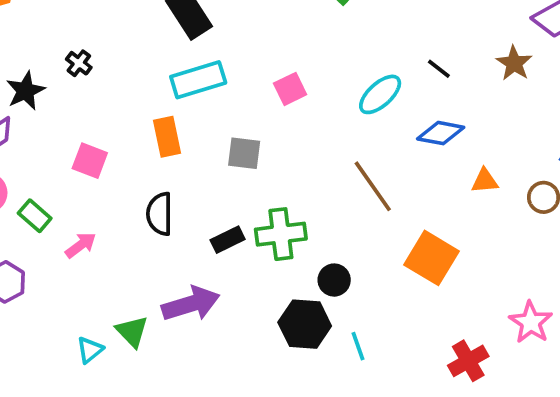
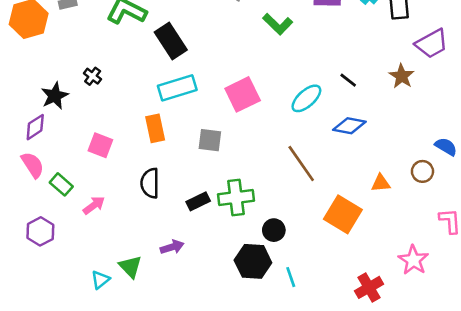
pink square: (290, 89) -> (243, 94), size x1.5
orange triangle: (485, 181) -> (381, 183), moved
purple arrow: (191, 304) -> (172, 247), size x0.6

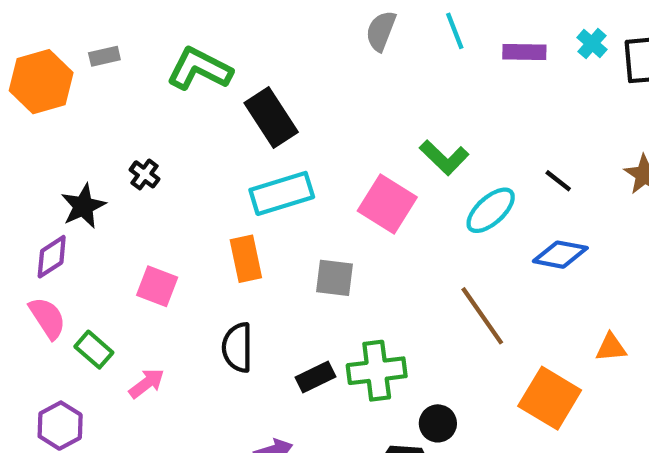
green L-shape: (278, 24) -> (444, 158), moved
pink square: (243, 94) -> (387, 204), turned -32

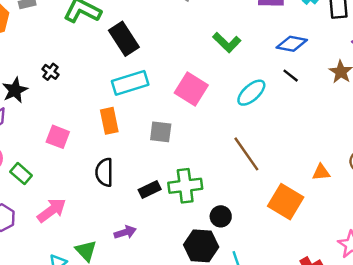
green L-shape: (444, 158) -> (227, 42), moved
blue diamond: (560, 255) -> (292, 44), moved
pink arrow: (147, 383) -> (52, 210), moved, size x1.4

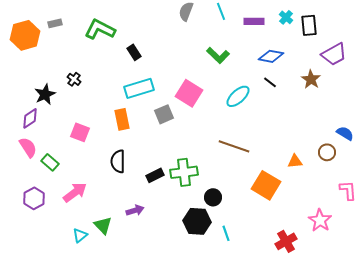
black rectangle: (124, 39) -> (134, 52), size x0.6
gray square: (161, 132) -> (164, 114), moved, turned -30
brown line: (246, 154) -> (234, 146), turned -36

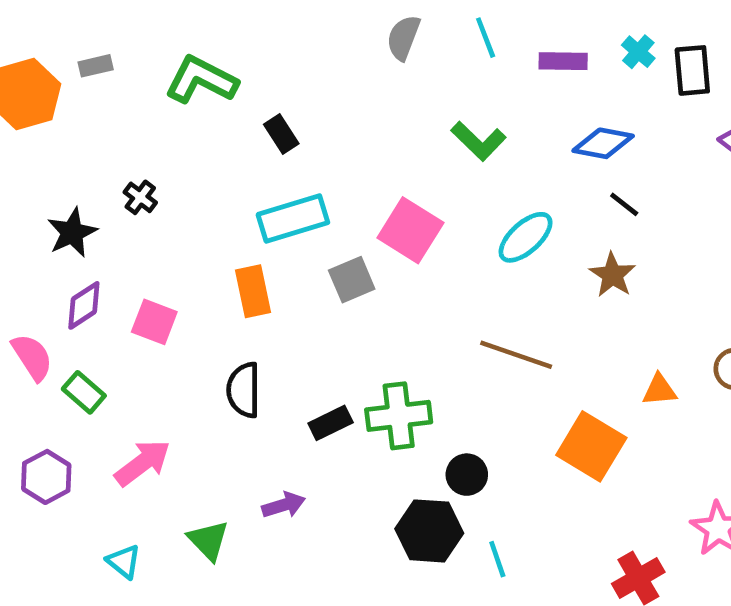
brown star: (311, 79) -> (612, 275), moved
black line: (270, 82) -> (624, 204), moved
purple diamond: (30, 118) -> (84, 305), moved
cyan triangle: (80, 235) -> (124, 562), moved, turned -42

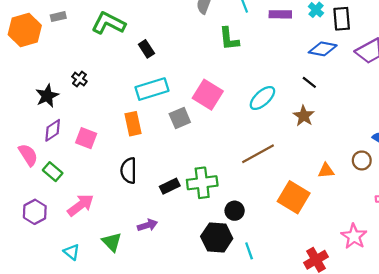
green L-shape: (479, 141) -> (229, 39), moved, turned 40
blue diamond: (603, 143) -> (323, 49), moved
brown line: (516, 355) -> (258, 154), turned -48

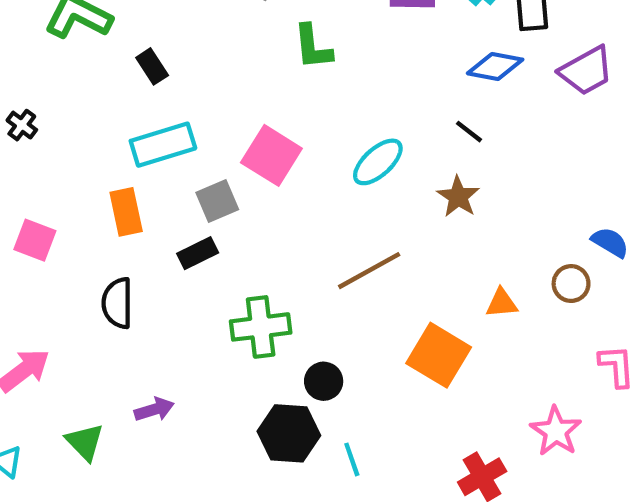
black rectangle: (170, 186) -> (198, 253), moved

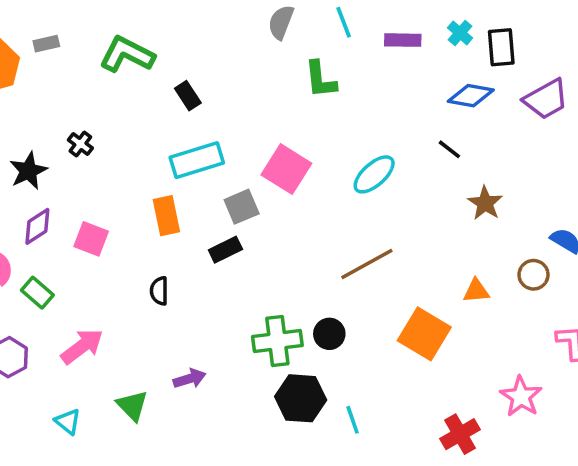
brown star: (458, 197) -> (485, 203), moved
black semicircle: (117, 303) -> (159, 291), size x0.7
green cross: (261, 327) -> (277, 341), moved
black circle: (324, 381) -> (329, 334), moved

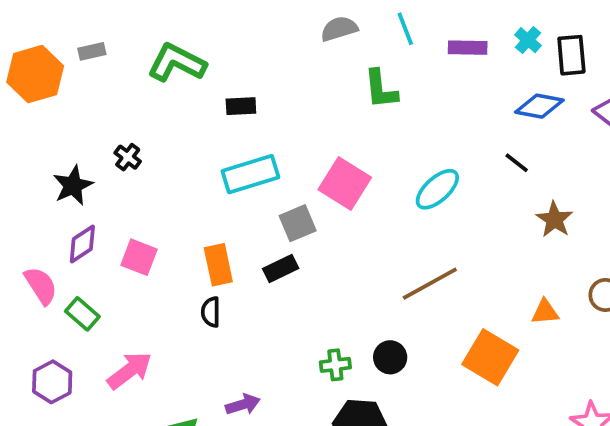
gray semicircle: (281, 22) -> (339, 29), turned 52
black rectangle: (188, 96) -> (241, 106), turned -60
orange rectangle: (166, 216) -> (218, 265), moved
green cross: (277, 341) -> (335, 365), size x0.6

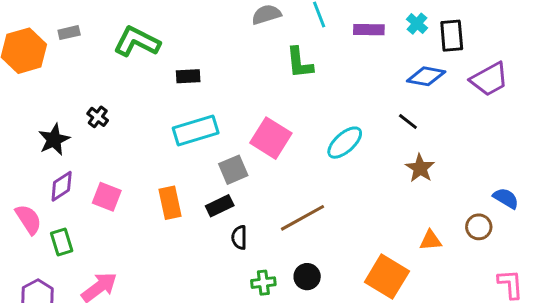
brown star: (554, 219) -> (420, 168), moved
brown line: (430, 284) -> (303, 218), moved
black semicircle: (211, 312) -> (239, 237), moved
green rectangle: (82, 314) -> (62, 242), turned 32

